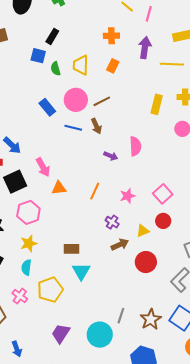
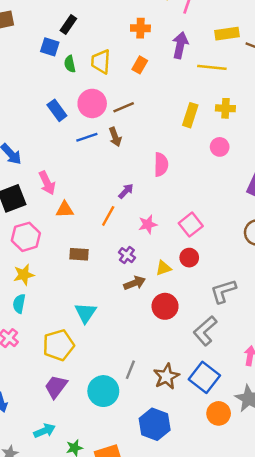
blue line: (73, 128) -> (87, 137), turned -36
purple arrow: (111, 156) -> (126, 191), moved, turned -72
brown rectangle: (71, 249) -> (79, 254), moved
yellow pentagon: (50, 290) -> (58, 345), moved

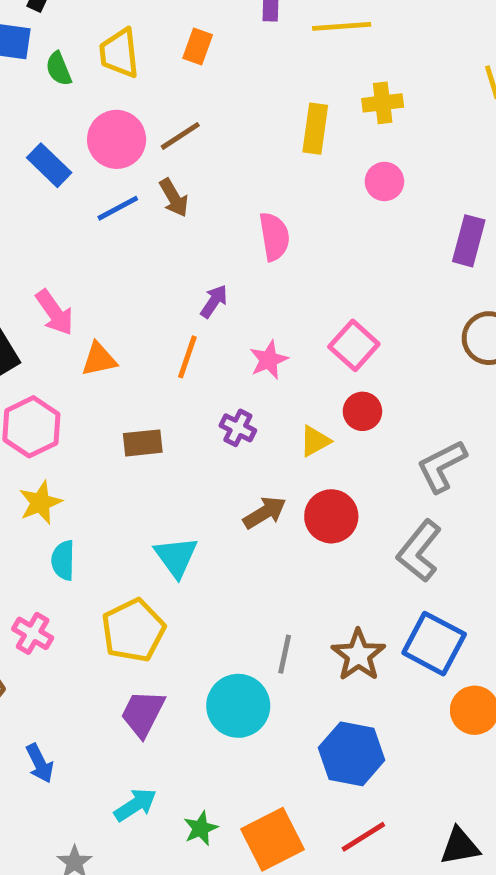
brown arrow: (135, 283) -> (265, 513), moved
cyan semicircle: (19, 304) -> (63, 560), moved

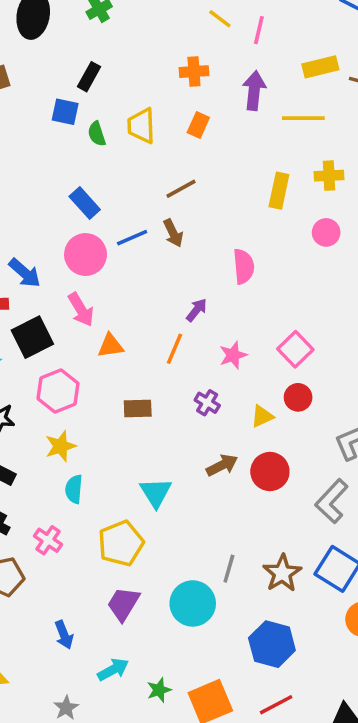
pink circle: (117, 139) -> (86, 255), moved
blue arrow: (40, 763) -> (64, 635), moved

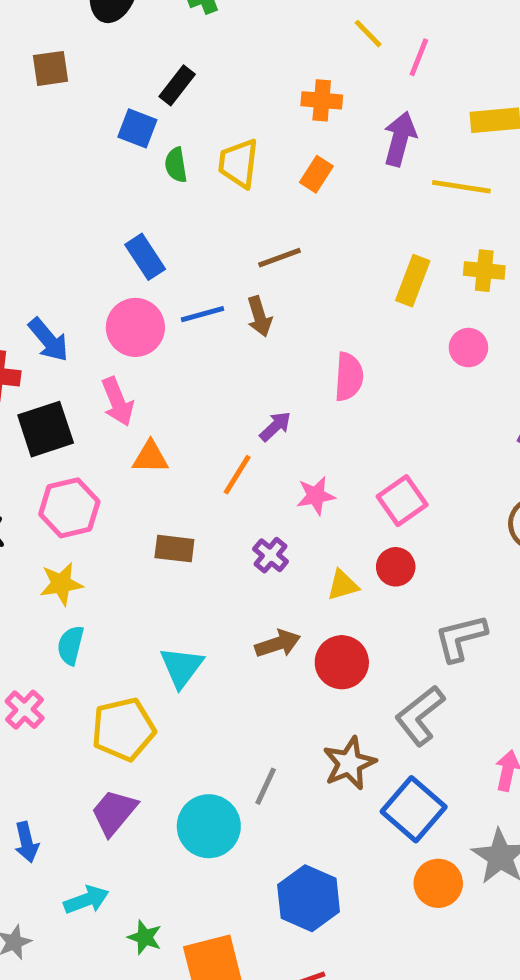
brown star: (282, 573) -> (349, 763), moved
green star: (159, 690) -> (145, 937), turned 30

